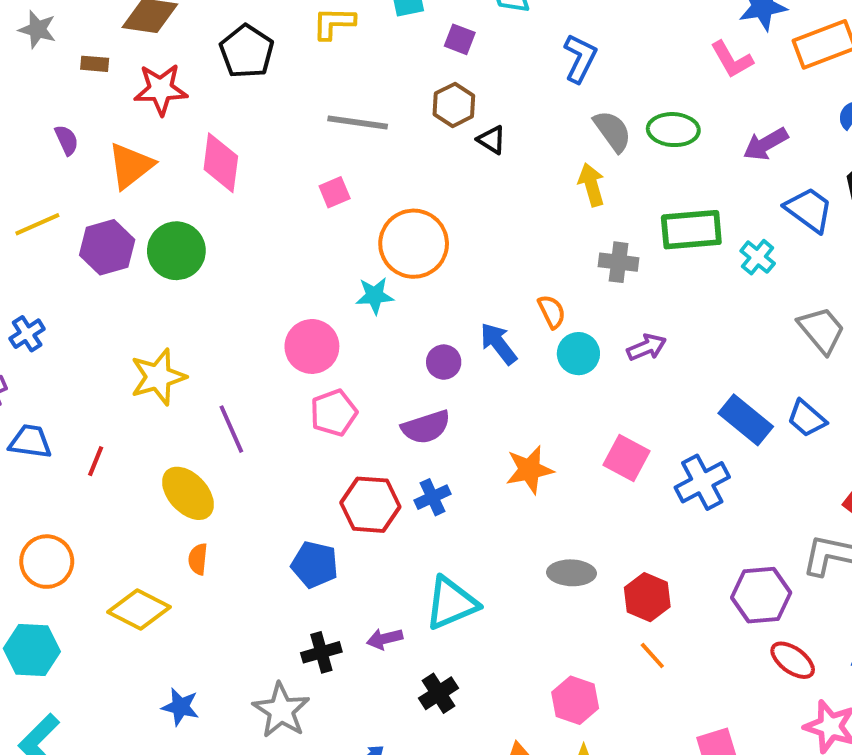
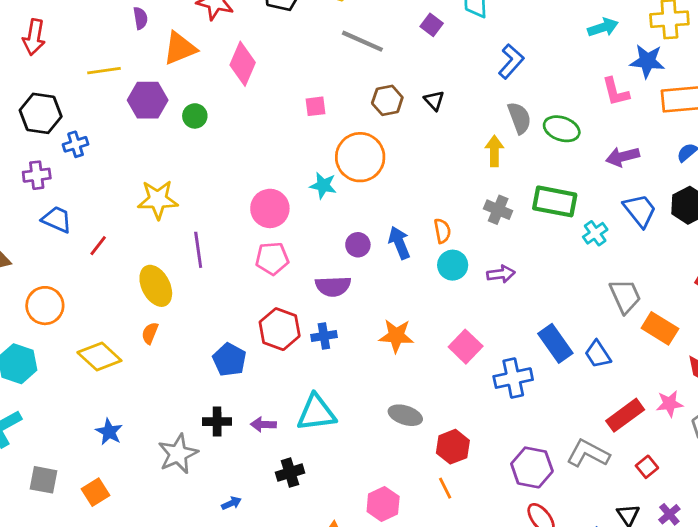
brown hexagon: (454, 105) -> (387, 100), moved
gray line: (358, 123) -> (362, 41), moved
green circle: (176, 251) -> (195, 116), size x0.6

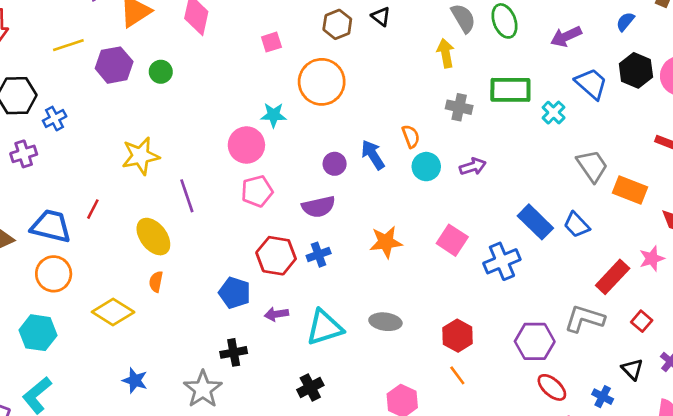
green ellipse: (562, 129) -> (504, 21), turned 60
cyan star: (323, 185) -> (273, 115), moved
blue trapezoid: (57, 219) -> (51, 226), moved, size x1.4
gray ellipse: (405, 415) -> (385, 322), moved
purple arrow: (263, 424) -> (276, 314), moved

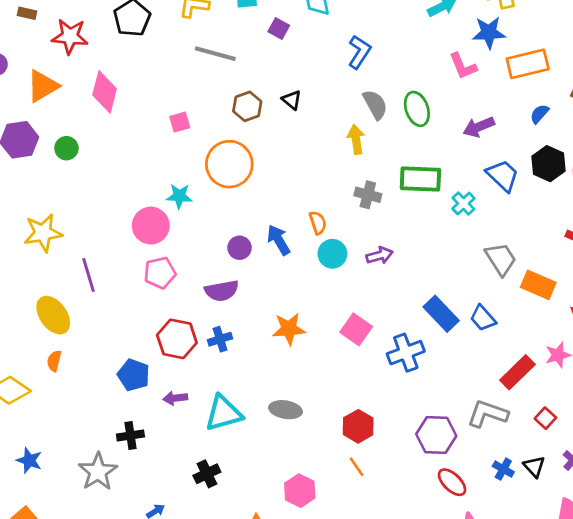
blue cross: (603, 397) -> (503, 469), moved

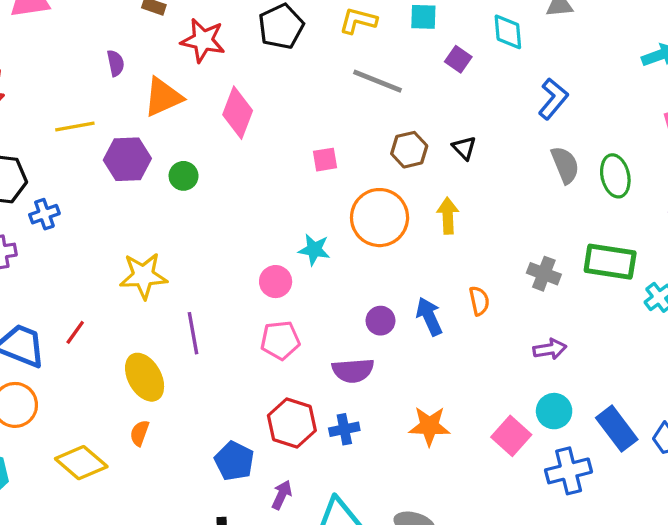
yellow arrow: (356, 139) -> (448, 216), moved
pink circle: (151, 226) -> (276, 282), size x0.7
cyan circle: (332, 254) -> (554, 411), moved
purple arrow: (175, 398) -> (282, 495), turned 115

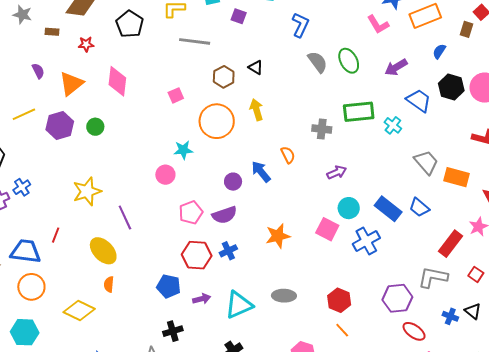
red star: (203, 40) -> (86, 44), size x0.6
blue cross: (44, 214) -> (22, 187), moved
pink pentagon: (280, 340) -> (191, 213), moved
purple arrow: (282, 495) -> (202, 299), turned 66

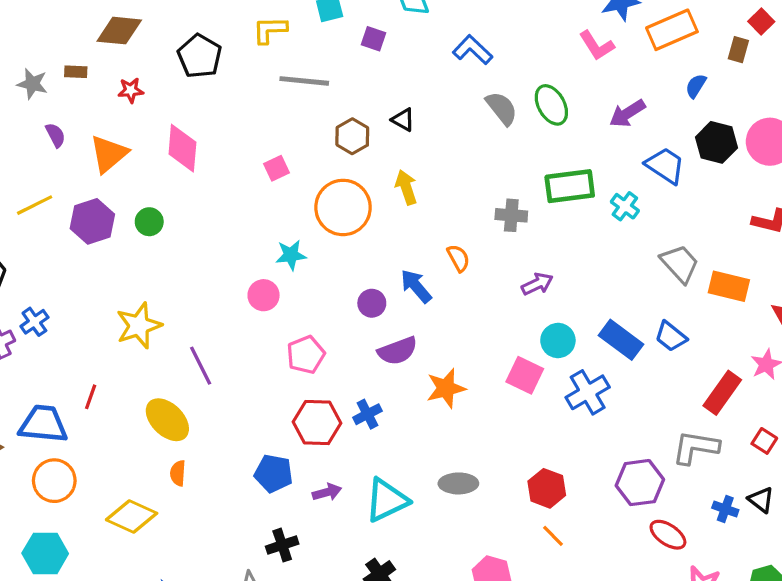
gray star: (22, 15) -> (32, 84), moved
blue L-shape: (300, 25) -> (473, 50), turned -70
purple semicircle: (224, 215) -> (398, 351), moved

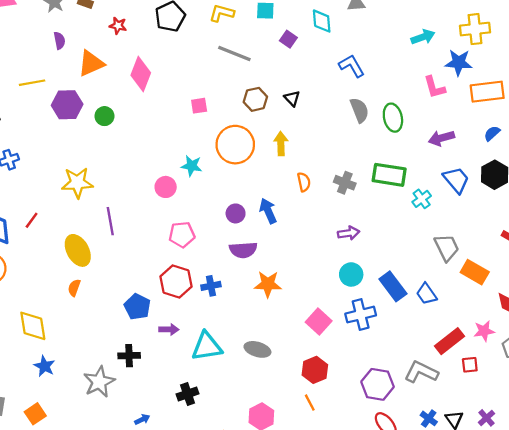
orange semicircle: (458, 258) -> (304, 182), moved
pink square: (525, 375) -> (319, 322), moved
red square: (764, 441) -> (470, 365), moved, turned 35
yellow diamond: (132, 516) -> (33, 326), moved, turned 40

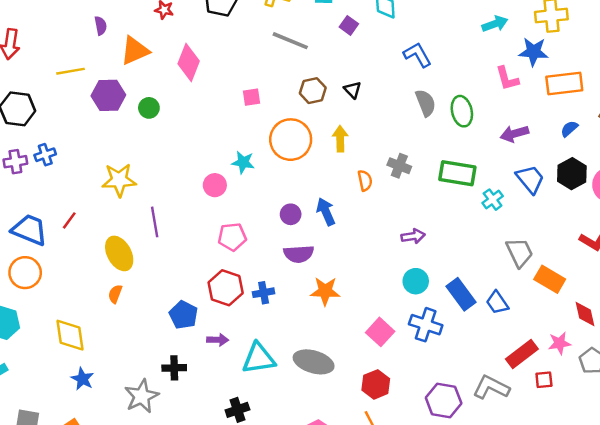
gray cross: (345, 183) -> (399, 166), moved
blue cross: (361, 315) -> (426, 325), turned 32
gray ellipse: (257, 349) -> (314, 362), size x1.4

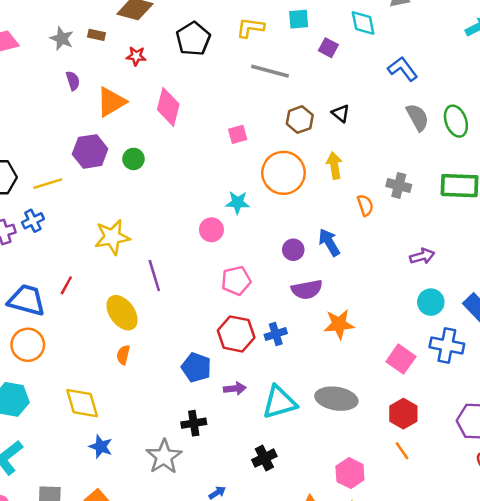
yellow line: (71, 71) -> (48, 184), moved

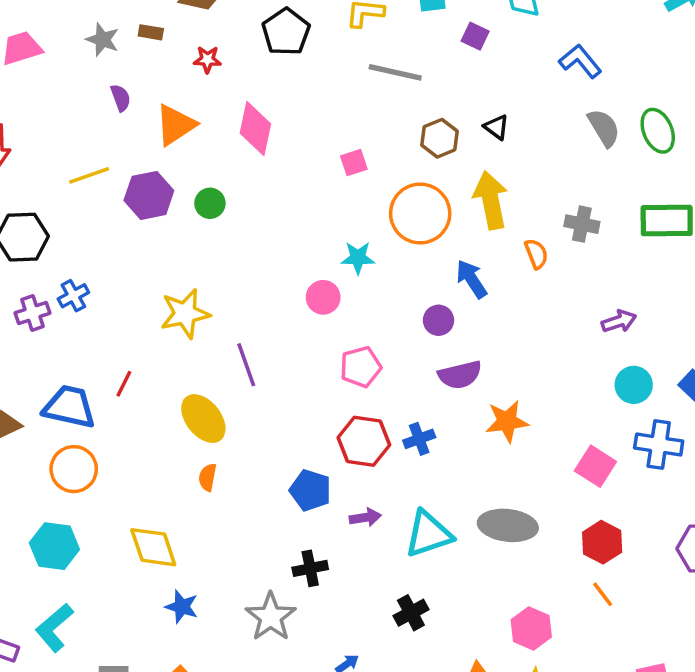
yellow arrow: (334, 166) -> (491, 200), size x1.5
yellow line: (48, 184) -> (89, 175), moved
blue arrow: (329, 242) -> (471, 279), moved

